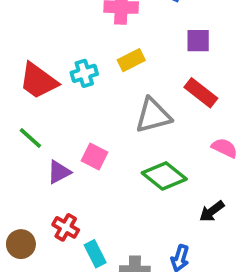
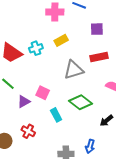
red rectangle: (201, 93) -> (99, 57), turned -48
cyan rectangle: (95, 254) -> (56, 115), moved

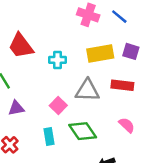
yellow rectangle: (61, 40) -> (100, 54), moved, size x1.5
cyan cross: (36, 48) -> (57, 60), moved
pink square: (43, 93) -> (58, 105), moved

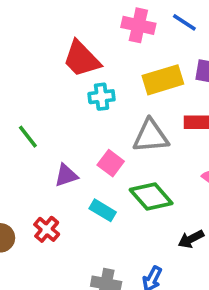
red trapezoid: (21, 46) -> (82, 59), moved
purple triangle: (16, 108) -> (66, 175), moved
cyan rectangle: (49, 137) -> (103, 210), turned -42

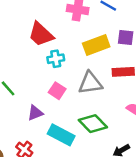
pink square: (111, 163) -> (57, 91), moved
cyan rectangle: (103, 210) -> (61, 135), size x1.5

